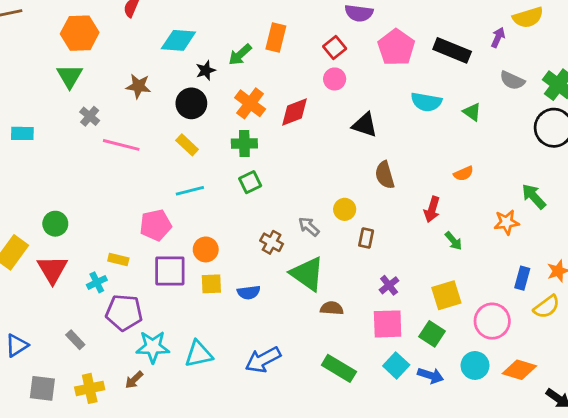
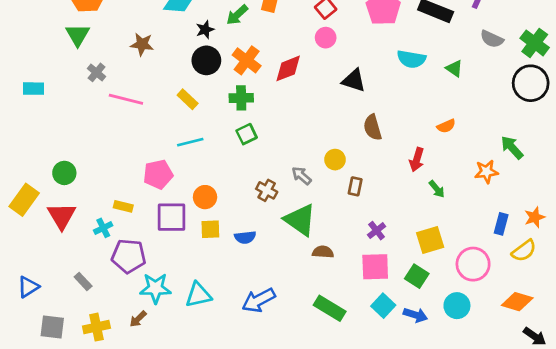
black circle: (191, 103) -> (206, 60), moved
orange diamond: (519, 370) -> (517, 302), moved

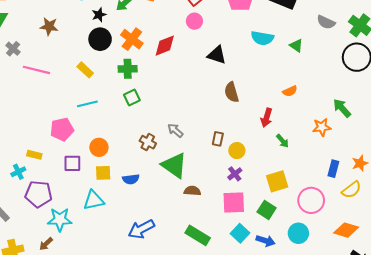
yellow circle: (335, 160) -> (237, 151), moved
purple square: (172, 217) -> (72, 163), size x0.7
cyan triangle: (198, 295) -> (94, 200), moved

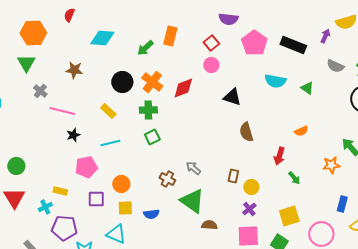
black star: (99, 15) -> (73, 135), moved
cyan triangle: (94, 200) -> (116, 234), turned 35

